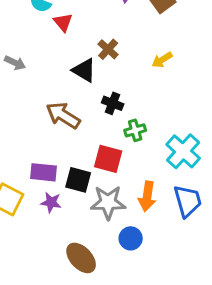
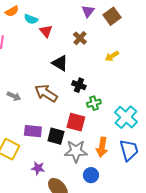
brown cross: (108, 49) -> (80, 38), moved
gray arrow: (15, 63) -> (14, 96), moved
purple star: (51, 202) -> (38, 168), moved

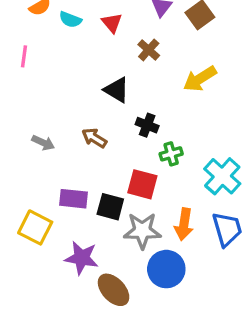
red triangle: (46, 31) -> (112, 23), moved
yellow arrow: (112, 56) -> (200, 79), size x1.5
brown arrow: (46, 93) -> (94, 138), size x0.7
purple star: (38, 168) -> (82, 258), size x1.5
blue circle: (91, 175) -> (166, 269), size x1.5

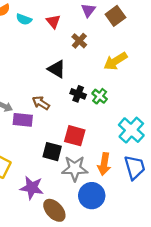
green cross: (171, 154) -> (100, 96), moved, turned -35
purple rectangle: (74, 199) -> (23, 120), moved

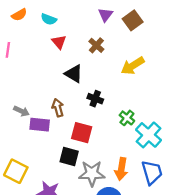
cyan semicircle: (24, 19) -> (49, 19), moved
red triangle: (53, 22) -> (59, 42), moved
green cross: (100, 96) -> (127, 118), moved
brown arrow: (41, 103) -> (58, 108), turned 42
red square: (75, 136) -> (82, 133), moved

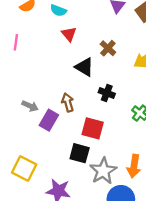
brown cross: (96, 45) -> (108, 48), moved
purple rectangle: (40, 125) -> (49, 120), turned -66
gray star: (92, 173) -> (103, 171), turned -30

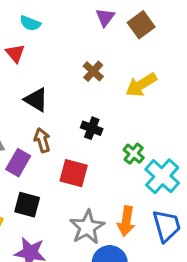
red triangle: (69, 34) -> (15, 53), moved
black triangle: (84, 67) -> (36, 100), moved
black square: (80, 153) -> (27, 205), moved

